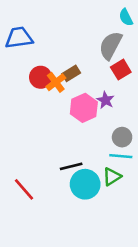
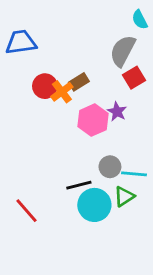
gray circle: (122, 137) -> (110, 167), moved

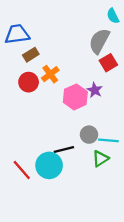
brown rectangle: (79, 82) -> (31, 55), moved
red circle: (45, 86) -> (29, 82), moved
cyan circle: (94, 205) -> (49, 165), moved

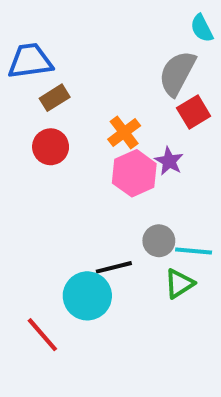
orange cross: (50, 74) -> (124, 132), moved
red line: (22, 170) -> (42, 335), moved

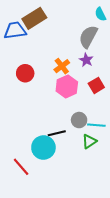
brown rectangle: (55, 98) -> (34, 18), moved, size x1.6
red square: (194, 112) -> (96, 85), moved
purple star: (169, 161) -> (86, 60), moved

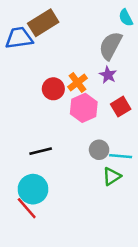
red circle: (25, 73) -> (53, 89), moved
black line: (57, 133) -> (41, 151), moved
cyan circle: (43, 148) -> (33, 189), moved

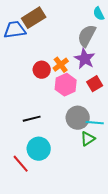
purple star: (108, 75) -> (85, 59), size x1.5
gray circle: (99, 150) -> (78, 118), size x1.5
cyan circle: (33, 189) -> (39, 149), moved

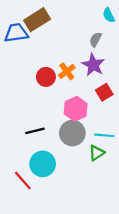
gray semicircle: (87, 36) -> (95, 39), size x0.6
pink hexagon: (66, 85) -> (76, 109), moved
gray circle: (78, 118) -> (72, 133), moved

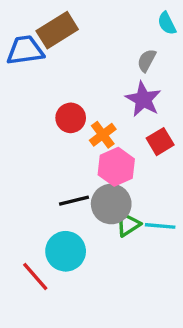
orange cross: (67, 71) -> (103, 135), moved
black line: (35, 131) -> (74, 201), moved
cyan line: (104, 135) -> (160, 226), moved
green triangle: (97, 153) -> (128, 224), moved

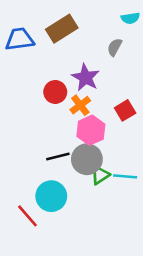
cyan semicircle: (167, 23) -> (130, 18), turned -72
brown rectangle: (57, 30) -> (62, 29), moved
purple star: (143, 99) -> (86, 77), moved

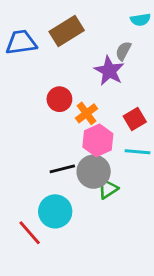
purple star: (86, 77) -> (109, 71), moved
cyan line: (125, 176) -> (138, 152), moved

